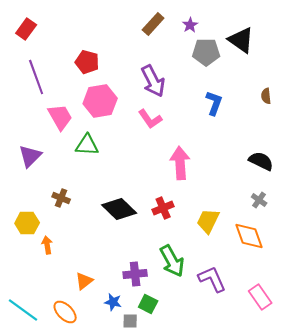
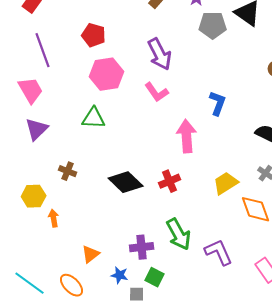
blue L-shape: (214, 103) -> (218, 103), moved
pink trapezoid: (60, 117) -> (31, 90), moved
yellow trapezoid: (208, 221) -> (226, 183), moved, turned 32

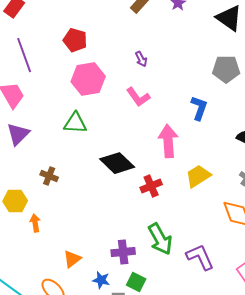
gray pentagon: (213, 25) -> (226, 69), moved
purple arrow: (160, 54) -> (141, 59), size x0.5
black diamond: (126, 182) -> (117, 163), moved
yellow trapezoid: (226, 183) -> (198, 176), moved

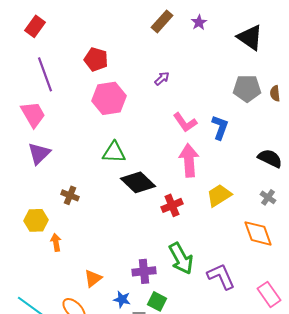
purple arrow: (141, 59) -> (162, 78), turned -105
pink L-shape: (138, 97) -> (185, 122), moved
green triangle: (75, 123) -> (114, 152), moved

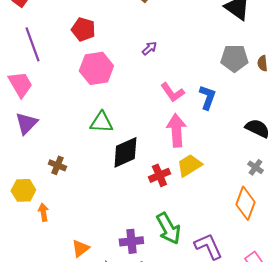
black diamond: (138, 182) -> (125, 152), turned -68
yellow trapezoid: (219, 195) -> (189, 165), moved
orange diamond: (258, 233) -> (245, 203), turned 40

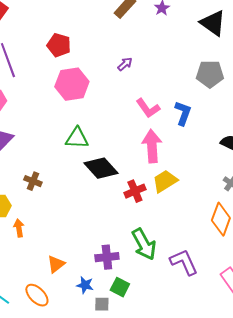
black diamond: (125, 152) -> (101, 168), turned 72

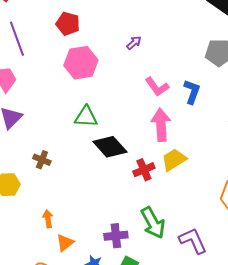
orange arrow: (19, 228) -> (48, 219), moved

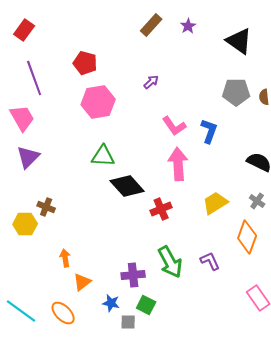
brown cross: (42, 160) -> (46, 207), moved
yellow trapezoid: (174, 160) -> (215, 203), moved
purple L-shape: (193, 241) -> (210, 261), moved, size x0.7

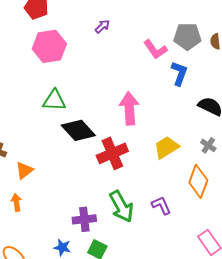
pink L-shape: (174, 126) -> (155, 49), moved
blue L-shape: (209, 131) -> (179, 73), moved
red cross: (161, 209) -> (112, 153), size x1.4
orange triangle: (82, 282) -> (24, 170), moved

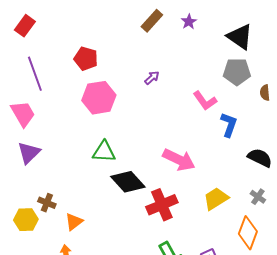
gray pentagon: (187, 36) -> (237, 72), moved
pink arrow: (129, 108) -> (179, 160), turned 120

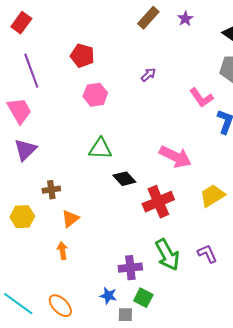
pink hexagon: (99, 98) -> (95, 95), size x0.7
black diamond: (128, 182) -> (124, 179), size x0.7
brown cross: (47, 203) -> (51, 190), moved, turned -30

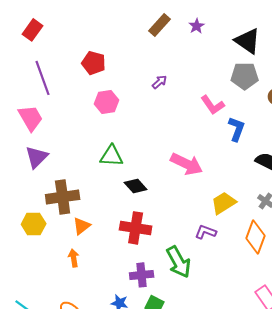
brown cross: (51, 190) -> (63, 197), size x1.8
red cross: (158, 202) -> (136, 228), moved, turned 32
purple L-shape: (207, 254) -> (206, 232), moved, turned -45

